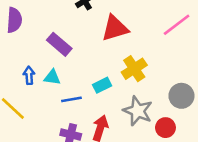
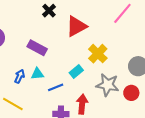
blue arrow: (29, 75) -> (20, 76), turned 40

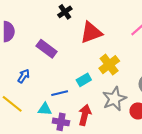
cyan triangle: (37, 74) -> (45, 109), moved
gray star: (108, 85) -> (114, 99), turned 30

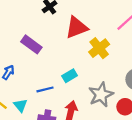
yellow cross: (109, 65) -> (99, 48), moved
cyan triangle: (45, 109) -> (21, 105), moved, turned 48

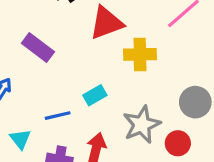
yellow cross: (99, 48) -> (140, 54), turned 36

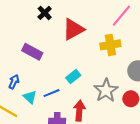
yellow cross: (140, 54) -> (110, 45), moved
cyan triangle: (20, 139) -> (30, 97), moved

